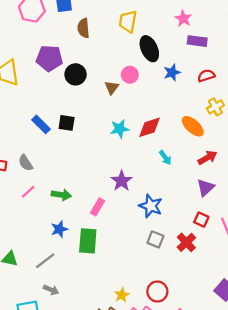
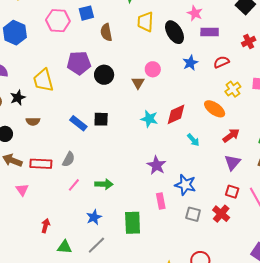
black ellipse: (149, 49) -> (174, 32), moved
cyan star: (120, 129) -> (149, 119), turned 30
gray semicircle: (26, 163) -> (69, 159), turned -112
pink rectangle: (98, 207) -> (161, 201), moved, turned -35
blue star: (59, 229) -> (94, 217), moved

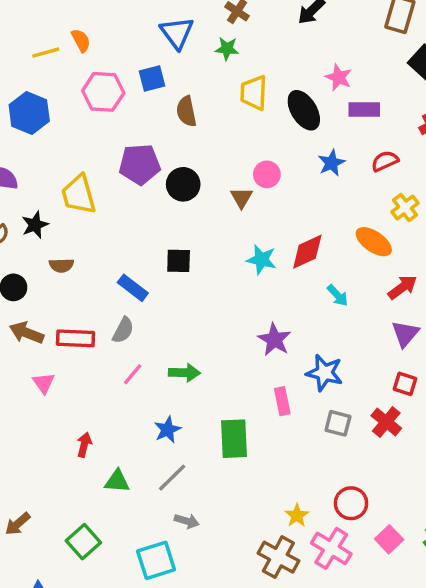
blue rectangle: (78, 123) -> (133, 288), moved

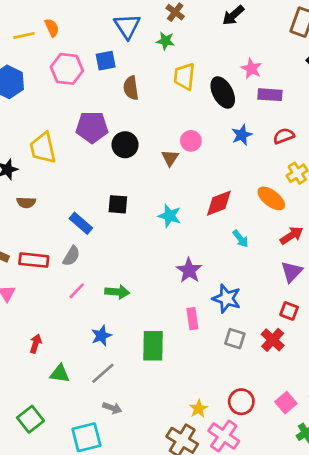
cyan star: (261, 260) -> (170, 216), moved
pink square: (389, 539) -> (286, 403), moved

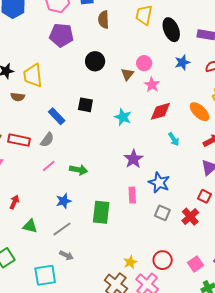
pink star: (251, 69) -> (152, 85), moved
purple pentagon: (92, 127) -> (61, 35), moved
yellow trapezoid: (43, 148) -> (33, 76), moved

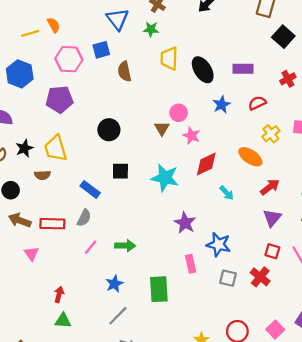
purple pentagon: (61, 35) -> (59, 99), moved
black circle: (95, 61) -> (109, 130), moved
cyan star: (123, 117) -> (165, 178), size x1.4
green triangle: (30, 226) -> (63, 321), moved

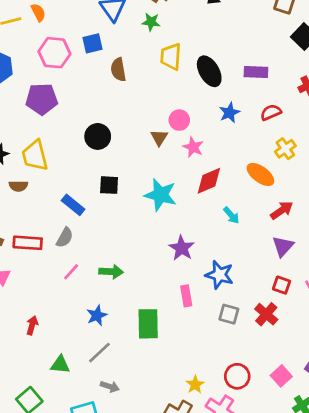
green triangle: (63, 321) -> (60, 365), moved

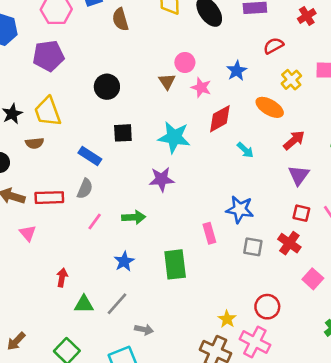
blue star: (229, 113) -> (237, 71), moved
purple star: (182, 248) -> (162, 179), moved, turned -30
gray line: (99, 353) -> (117, 304), moved
green triangle: (60, 365) -> (84, 304), moved
pink square: (281, 376) -> (313, 279), moved

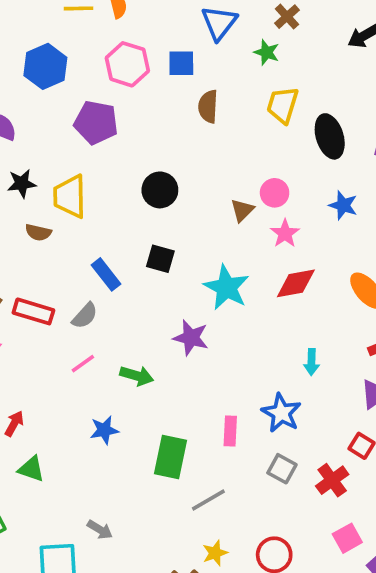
blue star: (237, 71) -> (343, 205), moved, turned 30
cyan arrow: (245, 150) -> (311, 362), moved, turned 30
gray line: (117, 304) -> (208, 500), moved

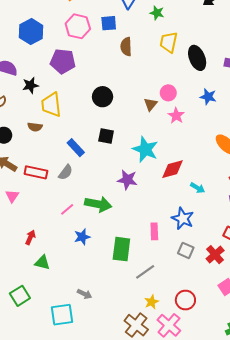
black star: (22, 183) -> (30, 85), moved
red diamond: (296, 283) -> (172, 169), moved
cyan arrow: (311, 362) -> (198, 188), turned -56
pink line: (83, 364) -> (67, 209), moved
green arrow: (137, 376) -> (98, 204), size x1.4

